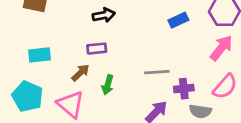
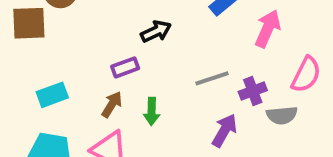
black arrow: (104, 15) -> (156, 31), moved
pink arrow: (221, 48) -> (268, 29), moved

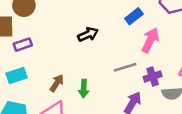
pink arrow: (268, 29) -> (150, 40), moved
purple rectangle: (125, 67) -> (23, 45), moved

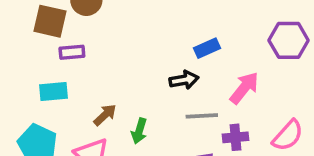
blue rectangle: (134, 16) -> (207, 48), moved
black arrow: (88, 34) -> (184, 80), moved

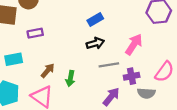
blue rectangle: (207, 48) -> (95, 20), moved
purple rectangle: (72, 52) -> (35, 33), moved

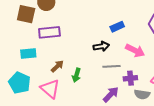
blue rectangle: (95, 20) -> (117, 27), moved
purple rectangle: (35, 33) -> (49, 32), size x1.5
pink arrow: (134, 44) -> (135, 51), turned 78

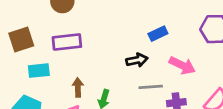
brown square: (26, 14) -> (21, 39), moved, turned -30
brown arrow: (57, 66) -> (78, 87), turned -48

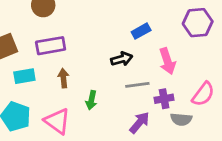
pink arrow: (182, 65) -> (167, 61), turned 50
brown arrow: (78, 87) -> (63, 78), moved

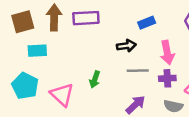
purple rectangle: (51, 46) -> (86, 18), moved
brown arrow: (63, 78) -> (54, 17), moved, size x1.5
purple cross: (164, 99) -> (167, 78), moved

